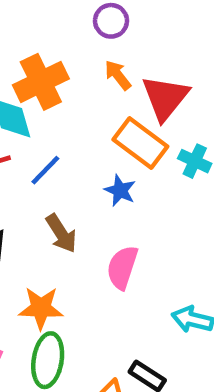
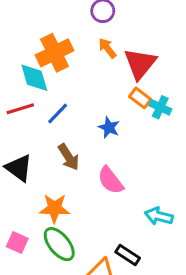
orange rectangle: (140, 143) -> (140, 98), moved, size x0.6
pink semicircle: (122, 267) -> (111, 180), turned -56
green ellipse: (48, 360) -> (59, 244), turned -48

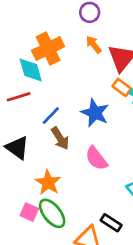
blue line: (58, 113) -> (51, 116), moved
blue star: (109, 127) -> (95, 113), size x1.5
orange star: (55, 208) -> (48, 183), turned 30
pink square: (17, 243) -> (29, 212), moved

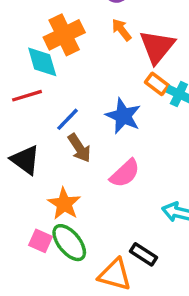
pink semicircle: (96, 158) -> (125, 173), turned -95

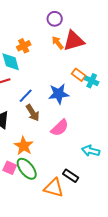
orange cross: (64, 35) -> (24, 46), size x0.6
red triangle: (157, 47) -> (74, 41), moved, turned 35
blue star: (123, 116) -> (59, 94), turned -30

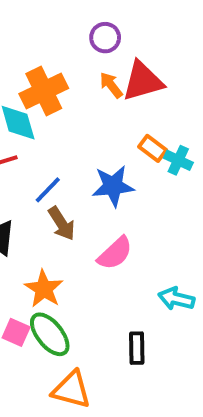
orange cross: (24, 46) -> (44, 91), size x1.6
black rectangle: (71, 176) -> (137, 348), turned 56
orange triangle: (54, 188) -> (71, 390), moved

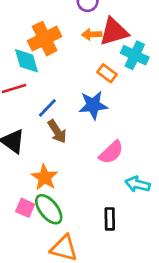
orange arrow: (111, 85) -> (92, 34), turned -54
orange rectangle: (153, 148) -> (107, 73), moved
cyan cross: (178, 160) -> (135, 55), moved, size x1.4
pink semicircle: (115, 253) -> (111, 152), moved

